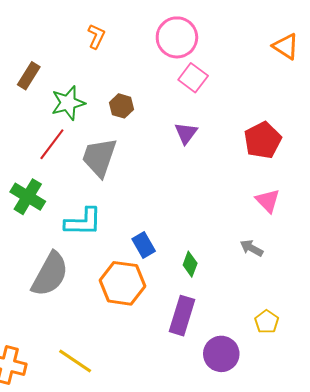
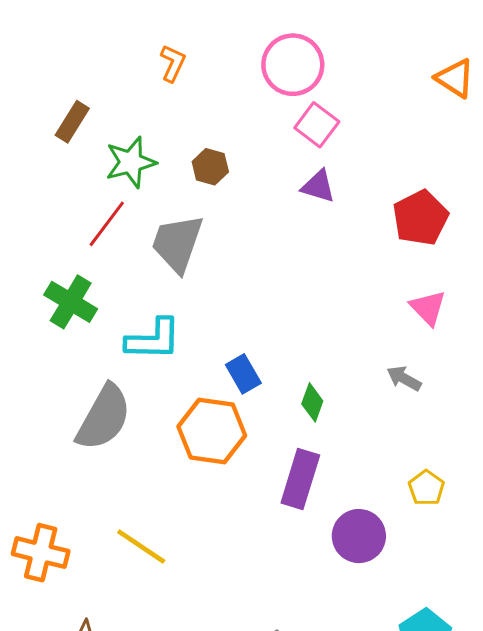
purple triangle: (186, 133) -> (318, 186), moved, turned -50

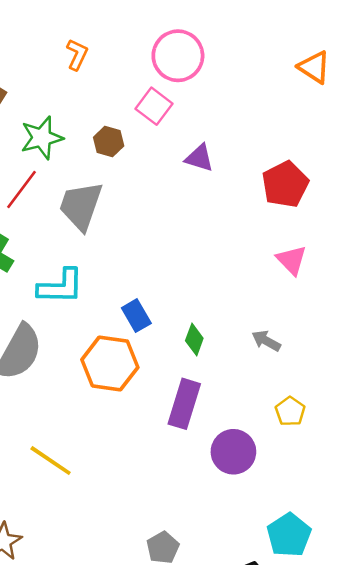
pink square: (317, 125) -> (154, 106), moved
gray arrow: (404, 378) -> (266, 341), moved

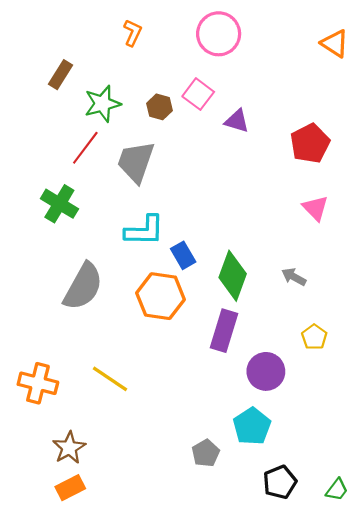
pink square: (154, 106) -> (198, 94), moved
cyan L-shape: (61, 287) -> (144, 231), moved
green diamond: (194, 340) -> (233, 276), size x1.8
cyan pentagon: (289, 535) -> (252, 426), moved

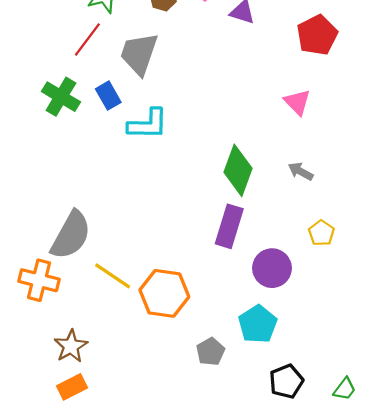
pink triangle: (315, 208) -> (297, 102), moved
blue rectangle: (183, 255) -> (108, 96), moved
gray semicircle: (83, 286) -> (71, 235), moved
orange hexagon: (161, 296) -> (164, 293), moved

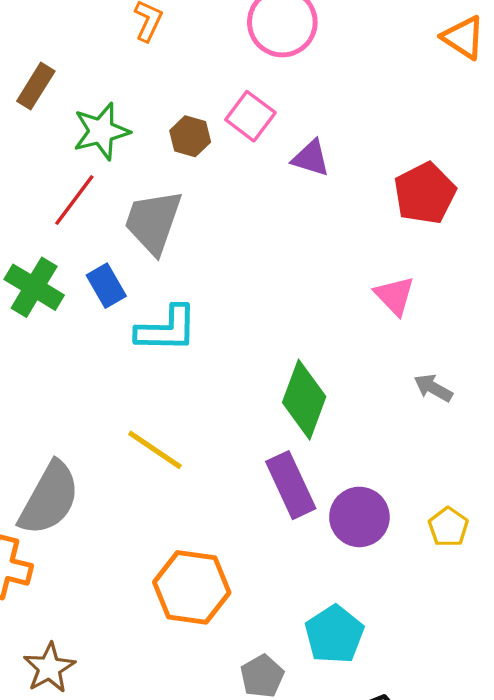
gray arrow: (301, 171) -> (433, 388), moved
purple rectangle: (229, 226) -> (291, 485), turned -42
yellow pentagon: (321, 233) -> (448, 527), moved
purple circle: (272, 268) -> (359, 517), moved
yellow line: (113, 276) -> (155, 450), moved

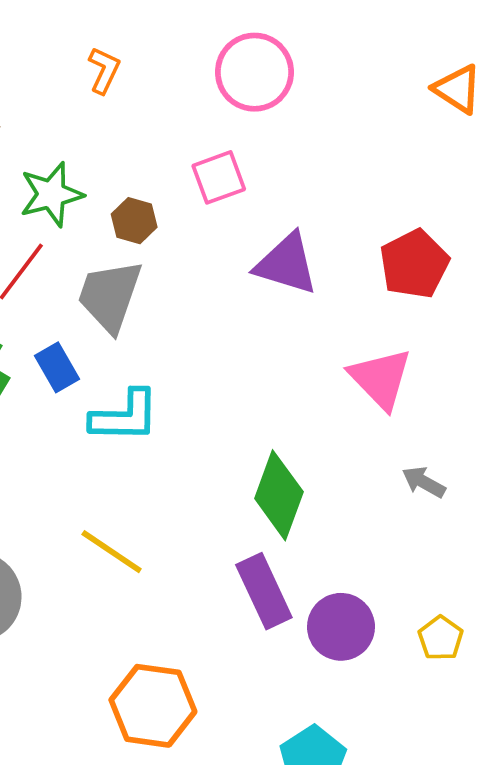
pink square: (250, 116) -> (219, 177), turned 33
brown hexagon: (190, 136) -> (134, 221), moved
purple triangle: (311, 158) -> (286, 264), moved, size x1.5
pink triangle: (395, 296) -> (380, 379), size x1.4

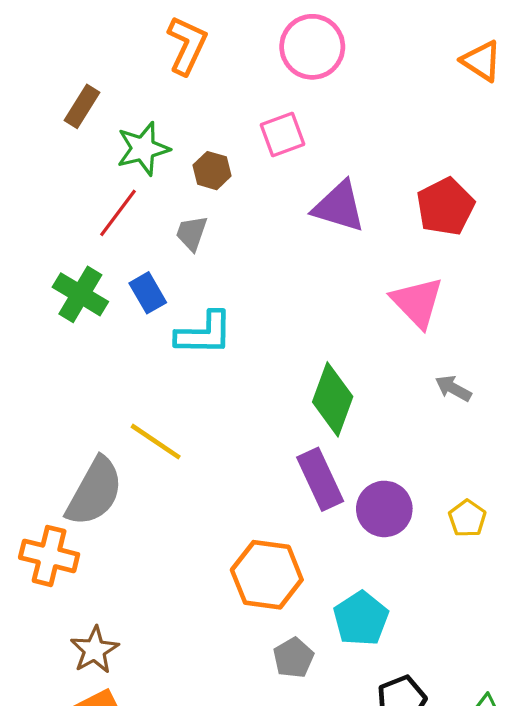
orange L-shape: (104, 70) -> (187, 45), size x1.5
gray trapezoid: (110, 296) -> (192, 233), size x0.6
yellow line: (112, 552) -> (156, 442), moved
orange hexagon: (153, 706) -> (267, 575), moved

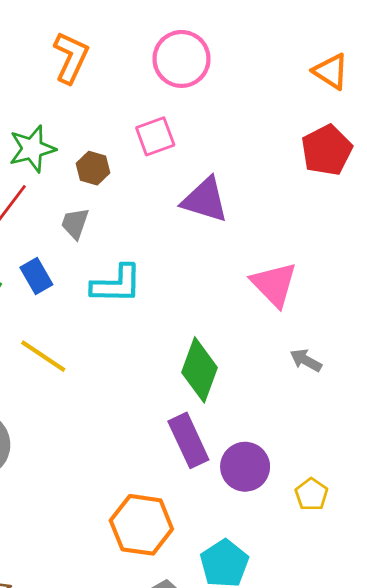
red pentagon: (445, 207) -> (327, 150), moved
cyan L-shape: (204, 333) -> (117, 284), moved
yellow line: (156, 442) -> (43, 356), moved
yellow pentagon: (467, 518) -> (311, 494), moved

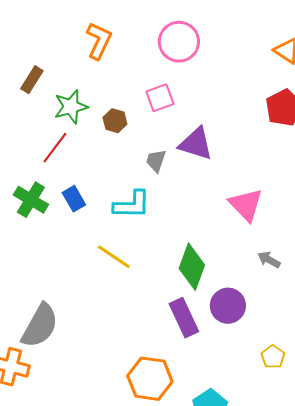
gray trapezoid: (75, 223) -> (156, 161), moved
yellow line: (43, 356) -> (114, 257), moved
purple circle: (245, 467) -> (228, 306), moved

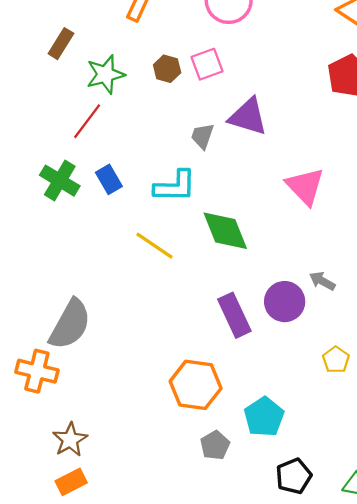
brown hexagon: (115, 121) -> (167, 69), moved
gray arrow: (269, 260) -> (322, 281), moved
green diamond: (192, 267) -> (225, 231), moved, turned -42

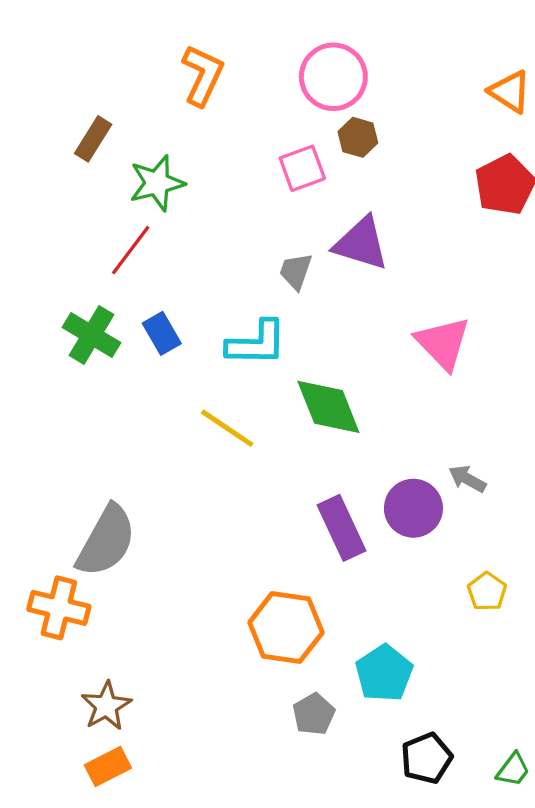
brown hexagon: (167, 69) -> (358, 137), moved

